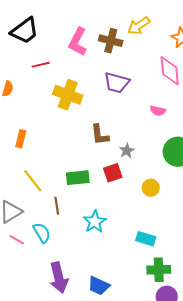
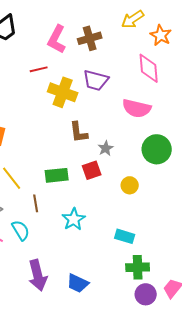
yellow arrow: (139, 26) -> (133, 19), moved
brown cross: (111, 41) -> (90, 38), turned -30
red line: (41, 65) -> (39, 69), moved
yellow cross: (68, 95) -> (63, 92), moved
pink semicircle: (158, 111) -> (137, 108), size x1.8

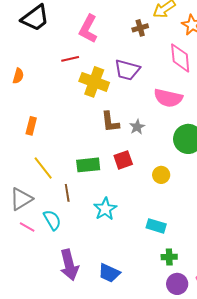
brown cross: (90, 38) -> (140, 28), moved, size x0.7
gray star: (106, 148) -> (137, 127), moved
green cross: (138, 267) -> (169, 257), size x0.7

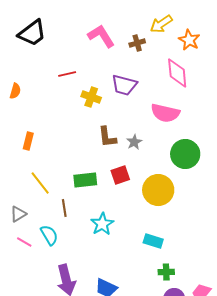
pink L-shape: (88, 29) -> (101, 36), moved, turned 120
yellow cross: (94, 82) -> (91, 97), size x0.7
yellow circle: (161, 175) -> (158, 190), size x1.8
gray triangle: (21, 199) -> (18, 214), size x0.7

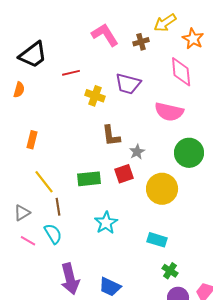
black trapezoid: (32, 33) -> (33, 55), moved
gray star: (134, 142) -> (137, 152), moved
brown line: (64, 208) -> (58, 207), moved
green cross: (166, 272) -> (170, 271), turned 35

